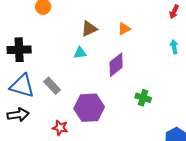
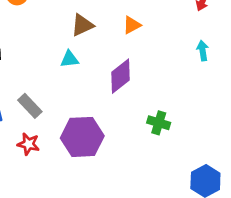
red star: (60, 128) -> (28, 144), moved

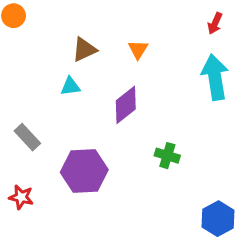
orange triangle: (132, 25) -> (138, 50), turned -30
cyan arrow: (203, 51) -> (215, 77), size x2.0
red star: (28, 144) -> (21, 197), moved

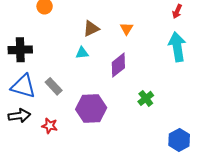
green cross: (167, 156) -> (146, 98), turned 35

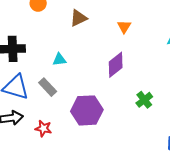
brown triangle: (91, 29) -> (78, 18), moved
cyan triangle: (82, 53) -> (59, 59), moved

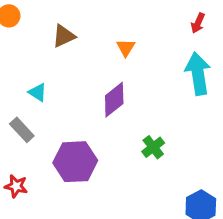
cyan triangle: (59, 59) -> (38, 92), turned 40

